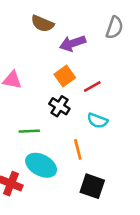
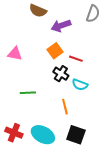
red line: (92, 87) -> (76, 59), turned 48
black cross: (59, 106) -> (61, 74), moved
cyan ellipse: (41, 165) -> (43, 135), moved

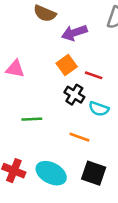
orange line: (65, 107) -> (79, 137), turned -56

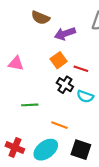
orange line: (79, 137) -> (60, 125), moved
cyan ellipse: (51, 173) -> (46, 150), turned -65

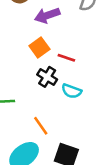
orange line: (60, 125) -> (41, 126), turned 35

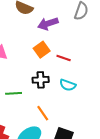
black cross: (47, 77) -> (41, 80), moved, turned -35

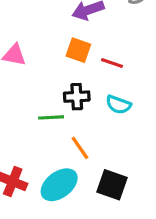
orange square: (42, 50) -> (78, 50), turned -35
green line: (14, 93) -> (51, 117), moved

